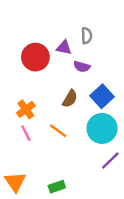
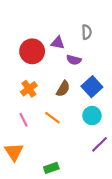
gray semicircle: (87, 36) -> (87, 32), moved
orange cross: (26, 109) -> (29, 89), moved
cyan circle: (102, 128) -> (92, 116), size x0.7
orange triangle: (15, 182) -> (14, 152), moved

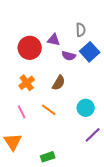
blue square: (92, 87) -> (90, 52), moved

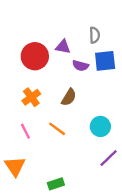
blue square: (90, 52) -> (105, 61), turned 36

